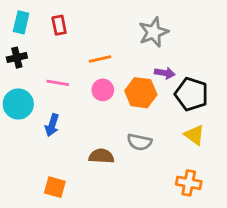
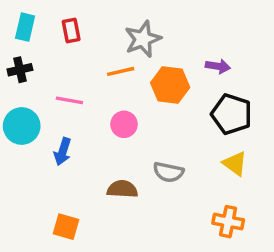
gray star: (153, 32) -> (143, 39), moved
purple arrow: (165, 73) -> (218, 66), moved
pink circle: (103, 90) -> (124, 124), moved
orange hexagon: (141, 93) -> (170, 85), moved

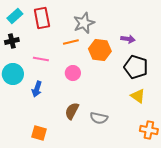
cyan rectangle: (25, 27) -> (15, 16), turned 35
red rectangle: (71, 30) -> (42, 18), size x1.5
gray semicircle: (168, 172) -> (99, 118), moved
brown semicircle: (122, 189) -> (72, 111), turned -66
orange cross: (228, 222) -> (149, 130), moved

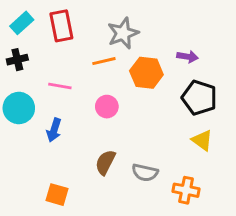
orange cross: (149, 130) -> (186, 190), moved

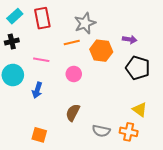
yellow triangle: (202, 140) -> (140, 110), moved
gray semicircle: (145, 173) -> (101, 131), moved

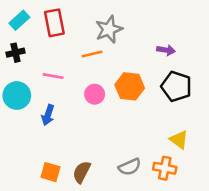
orange hexagon: (101, 51) -> (130, 86), moved
brown semicircle: (73, 113) -> (82, 172), moved
gray semicircle: (101, 131) -> (130, 167), turned -36

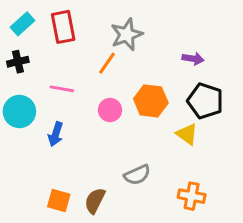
orange line: (92, 54) -> (107, 63), turned -42
yellow triangle: (179, 140) -> (187, 134), moved
gray semicircle: (130, 167) -> (137, 175), moved

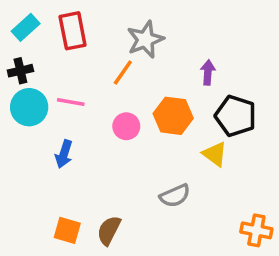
purple arrow: (193, 59) -> (208, 72), moved, turned -95
cyan circle: (19, 112) -> (29, 107), moved
gray semicircle: (137, 175) -> (175, 196), moved
orange cross: (192, 196) -> (256, 230), moved

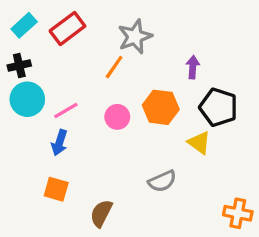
red rectangle: (73, 31) -> (67, 29), turned 64
pink line: (71, 102) -> (66, 110), moved, turned -40
orange square: (67, 230) -> (56, 189), moved

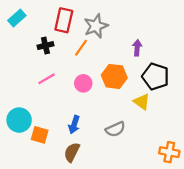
red rectangle: (67, 29) -> (64, 20), moved, turned -40
black cross: (19, 65) -> (45, 46), moved
cyan circle: (27, 99) -> (19, 120), moved
blue arrow: (59, 143) -> (74, 125), moved

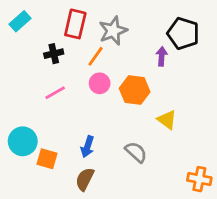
black pentagon: (156, 76) -> (183, 33), moved
pink circle: (83, 83) -> (100, 83), moved
gray semicircle: (115, 129) -> (136, 152), turned -114

